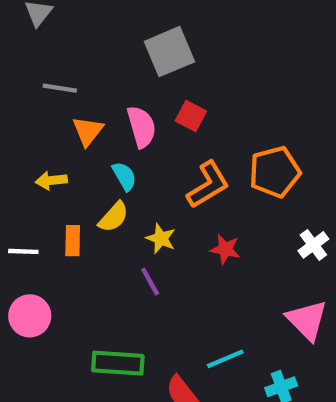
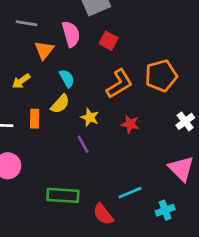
pink semicircle: (141, 127) -> (71, 34), moved
yellow arrow: (51, 180) -> (21, 81), turned -30

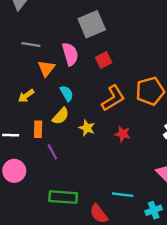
red square: (109, 41) -> (104, 60), turned 35
purple line: (83, 144) -> (52, 152), moved
cyan line: (130, 193) -> (123, 195), turned 30

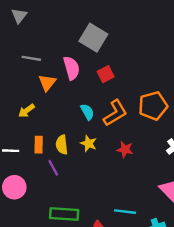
gray square: (92, 24) -> (93, 38), turned -36
cyan semicircle: (67, 93) -> (87, 112), moved
yellow semicircle: (61, 116) -> (62, 145), moved, turned 132

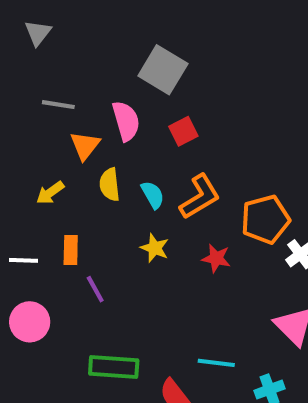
orange pentagon: (153, 106) -> (265, 219), moved
yellow semicircle: (62, 145) -> (110, 185), moved

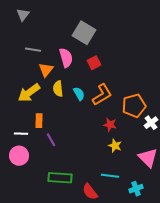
yellow arrow: (50, 193) -> (29, 93), size x1.6
yellow star: (155, 248) -> (115, 146), moved
white line: (23, 260) -> (21, 134), moved

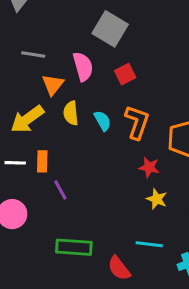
orange L-shape: (102, 95) -> (137, 122), turned -40
white line: (21, 134) -> (15, 163), moved

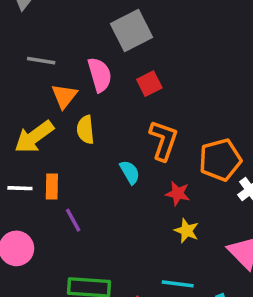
gray square: (110, 29) -> (132, 30), turned 32
cyan semicircle: (102, 121) -> (130, 172), moved

